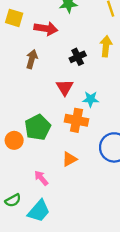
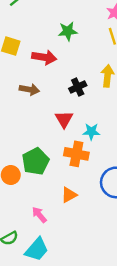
brown arrow: (32, 59) -> (29, 89), turned 84

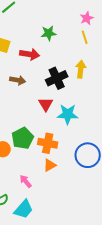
black cross: (78, 87) -> (57, 78), size x1.5
cyan star: (91, 132) -> (68, 114), size x1.5
orange cross: (76, 154) -> (48, 143), moved

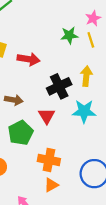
green star: (49, 33) -> (69, 35), moved
brown arrow: (18, 80) -> (14, 100), moved
cyan star: (68, 114) -> (84, 111), moved
green pentagon: (23, 138) -> (21, 133), moved

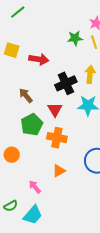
brown arrow: (14, 100) -> (26, 95), turned -140
orange cross: (49, 160) -> (57, 138), moved

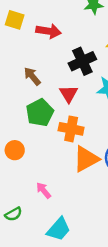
orange triangle: (59, 171) -> (86, 159), moved, size x1.6
cyan trapezoid: (33, 215) -> (59, 229), moved

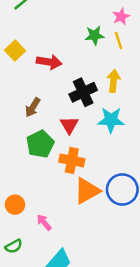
yellow square: (15, 20) -> (15, 51), turned 30
brown arrow: (32, 76) -> (33, 107), turned -108
orange circle: (15, 150) -> (15, 205), moved

